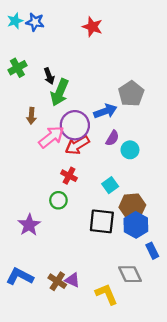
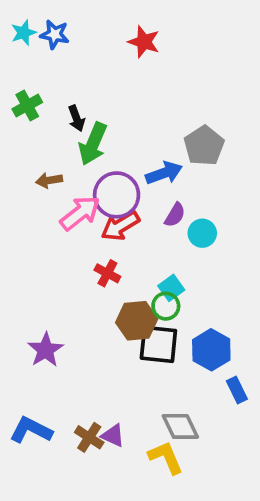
brown arrow: (31, 116) -> (49, 180), turned 77
green circle: (58, 200) -> (166, 306), moved
brown hexagon: (132, 206) -> (137, 321), moved
gray diamond: (130, 274) -> (180, 426), moved

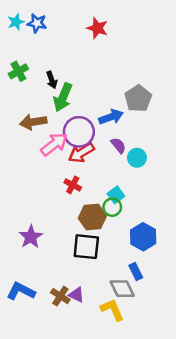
brown arrow: (49, 180) -> (33, 122), size x1.5
purple semicircle: (175, 215) -> (118, 145), turned -70
black square: (158, 344) -> (86, 247), moved
blue rectangle: (237, 390) -> (136, 271), moved

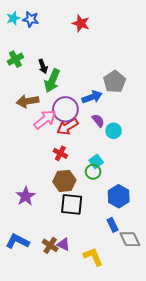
brown hexagon: (92, 217) -> (64, 181), moved
gray diamond: (122, 289) -> (130, 239), moved

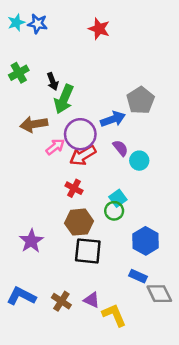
pink arrow: (45, 120) -> (55, 147), size x0.7
blue rectangle: (113, 225) -> (138, 276), turned -40
purple triangle: (63, 244) -> (92, 300), moved

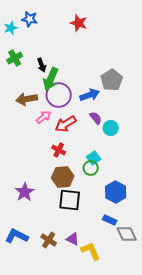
cyan star: (16, 22) -> (11, 28), moved
purple circle: (80, 134) -> (59, 95), moved

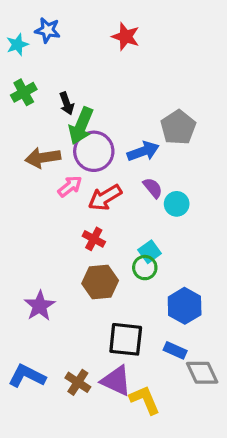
black square: (70, 200) -> (126, 339), moved
purple triangle: (73, 239) -> (116, 381), size x1.5

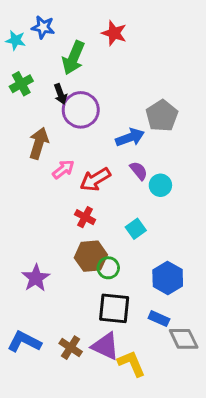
cyan star: (17, 45) -> (16, 40), turned 30
green arrow: (81, 126) -> (73, 58), moved
purple circle: (94, 151) -> (81, 110), moved
brown arrow: (43, 158) -> (39, 143), turned 116
green circle: (145, 268) -> (108, 268), moved

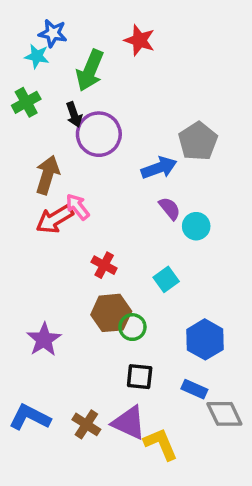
cyan star: (16, 40) -> (37, 56), moved
pink arrow: (63, 169) -> (78, 207), turned -90
red arrow: (95, 179) -> (55, 219), moved
black square: (114, 308) -> (140, 377), size x0.7

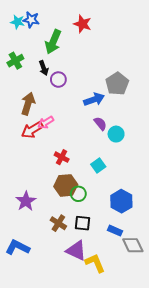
cyan star: (37, 56) -> (17, 22), moved
purple circle: (99, 134) -> (58, 80), size x0.6
pink arrow: (78, 207) -> (46, 123), turned -84
brown cross: (86, 424) -> (58, 223), moved

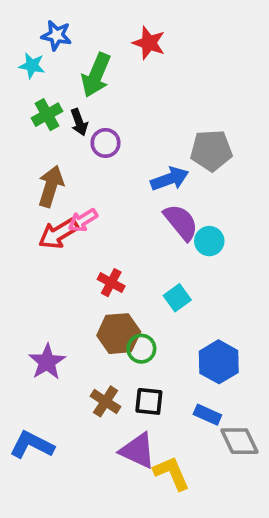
cyan star: (17, 22) -> (32, 66), moved
green cross: (15, 61) -> (47, 115), moved
gray pentagon: (117, 84) -> (211, 150), turned 30
purple semicircle: (100, 124) -> (181, 222), size x1.5

